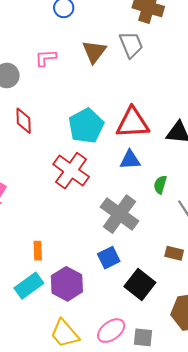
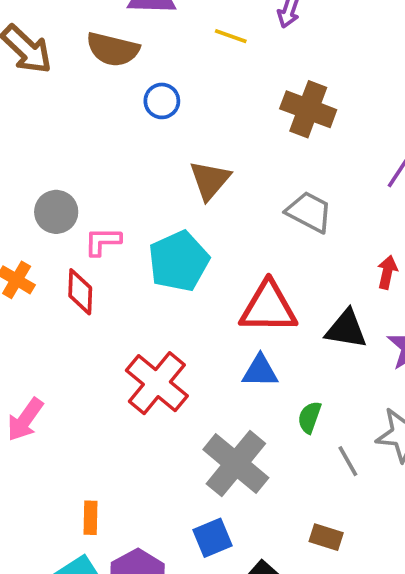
gray trapezoid: (131, 45) -> (309, 212), moved, turned -44
pink L-shape: (46, 58) -> (103, 241), moved
cyan pentagon: (86, 126) -> (179, 261), moved

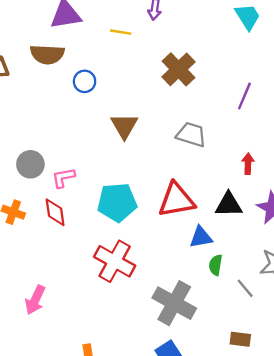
brown cross: (308, 109) -> (178, 69), turned 36
cyan pentagon: (179, 261) -> (117, 202), moved, turned 30
blue triangle: (260, 371) -> (201, 237), moved

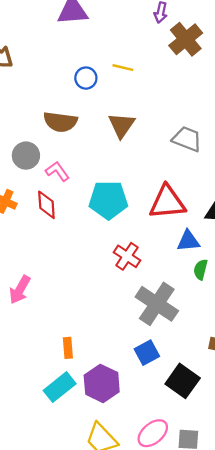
yellow line: (121, 32) -> (123, 68), moved
brown semicircle: (47, 54) -> (60, 122), moved
brown cross: (178, 69) -> (186, 39), moved
pink L-shape: (63, 178) -> (57, 171), turned 60
red cross: (115, 261) -> (127, 256), moved, size x0.7

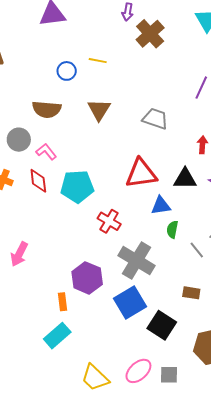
cyan pentagon: (108, 200) -> (77, 187), moved
blue square: (147, 353) -> (130, 302), size x1.5
purple hexagon: (102, 383) -> (87, 278), moved

